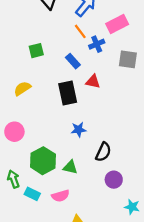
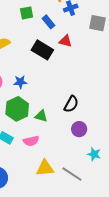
green square: (36, 51) -> (27, 13), moved
black rectangle: (68, 93) -> (42, 50), turned -50
blue star: (79, 130) -> (20, 82), moved

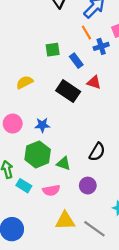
purple circle: (79, 129) -> (88, 186), moved

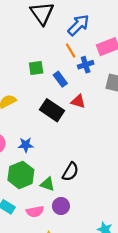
black semicircle: (97, 152) -> (70, 172), moved
purple circle: (88, 186) -> (61, 206), moved

